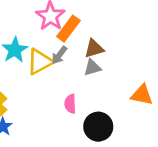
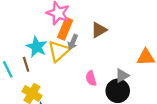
orange rectangle: (68, 29) -> (65, 29), moved
gray triangle: (92, 67) -> (122, 76), moved

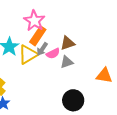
gray triangle: (122, 76) -> (67, 62), moved
pink semicircle: (91, 78) -> (53, 53), moved, turned -112

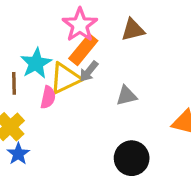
brown triangle: (67, 43) -> (133, 30), moved
pink semicircle: (53, 53) -> (48, 97), moved, turned -56

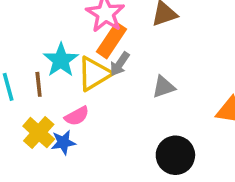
pink semicircle: (48, 97) -> (77, 116), moved, turned 55
blue star: (18, 154) -> (63, 142), moved, turned 30

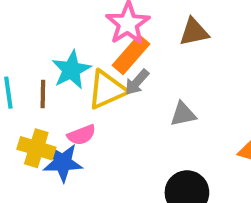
yellow cross: (39, 133) -> (36, 148), turned -32
blue star: (63, 142) -> (63, 163), size x1.4

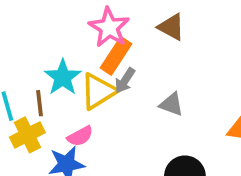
brown triangle: (194, 32) -> (171, 27), turned 48
gray triangle: (183, 114) -> (171, 104), turned 40
yellow cross: (36, 148) -> (27, 135), moved, turned -36

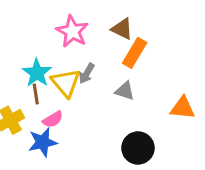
orange rectangle: (116, 56) -> (135, 53), moved
yellow triangle: (98, 91) -> (66, 83), turned -36
brown line: (39, 103) -> (36, 94), moved

